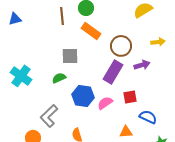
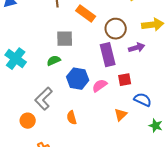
yellow arrow: (158, 42) -> (153, 25), size x1.5
purple rectangle: (113, 72) -> (108, 55), turned -45
orange triangle: (126, 132) -> (121, 115), turned -40

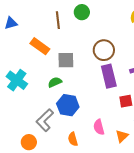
orange rectangle: (86, 14) -> (40, 46), moved
brown circle: (116, 29) -> (104, 50), moved
blue hexagon: (78, 79) -> (68, 105), moved
pink semicircle: (100, 86) -> (99, 127), moved, turned -70

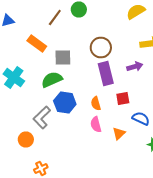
brown line: (58, 20) -> (55, 18), turned 42
green semicircle: (55, 82) -> (52, 80), size x1.5
orange semicircle: (73, 139) -> (96, 104), moved

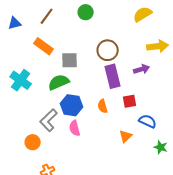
brown line: (55, 18) -> (47, 16), moved
pink semicircle: (96, 124) -> (75, 128), moved

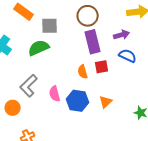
red square: (130, 101) -> (102, 67), moved
blue hexagon: (72, 105) -> (78, 101), moved
blue semicircle: (148, 121) -> (128, 56), moved

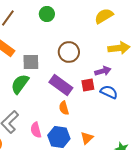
purple rectangle: (93, 42) -> (61, 85), moved, turned -40
green semicircle: (39, 48) -> (20, 84), turned -30
red square: (102, 67) -> (88, 85), moved

